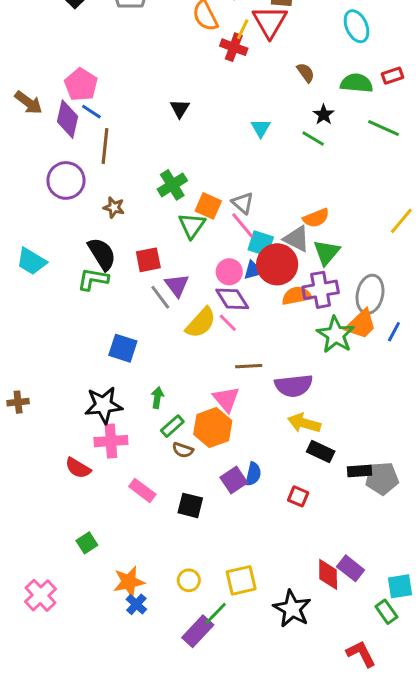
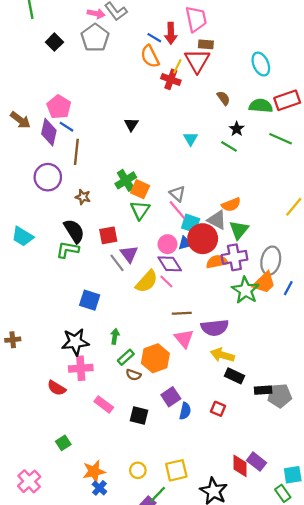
red rectangle: (392, 76) -> (287, 100), size x1.6
orange square: (208, 206) -> (140, 189), moved
pink triangle: (226, 399) -> (184, 339), moved
blue semicircle: (253, 474) -> (185, 411), moved

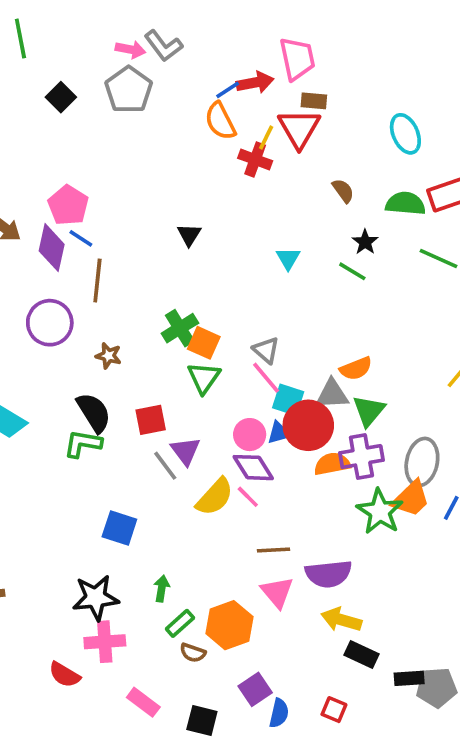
red arrow: (171, 33) -> (255, 83), turned -100
blue line: (154, 38) -> (228, 90), turned -64
gray triangle: (217, 220) -> (332, 394), turned -30

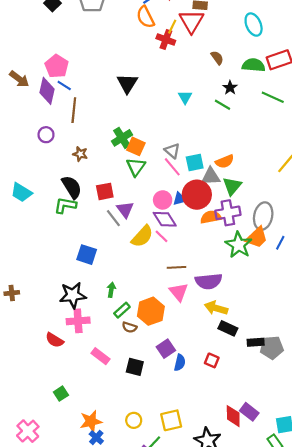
black triangle: (189, 235) -> (127, 83), size x1.5
purple circle: (50, 323) -> (46, 135), size x0.6
cyan square: (288, 400) -> (195, 163), moved, turned -30

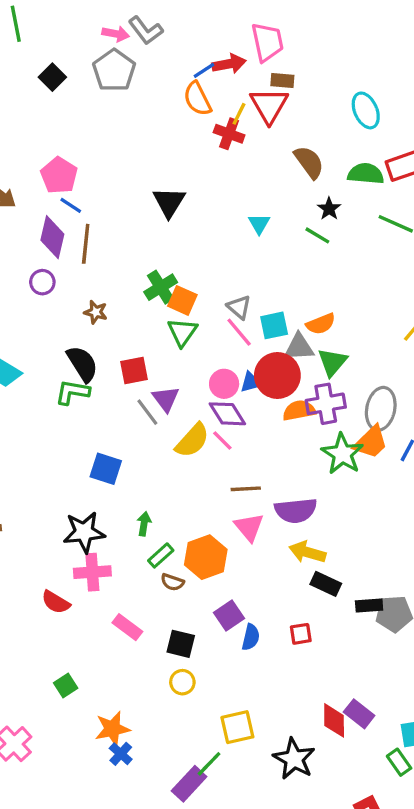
brown semicircle: (217, 58) -> (309, 162), size x1.5
purple diamond: (47, 91) -> (52, 237), moved
red square: (212, 360) -> (301, 634), turned -32
yellow circle: (134, 420) -> (182, 682), moved

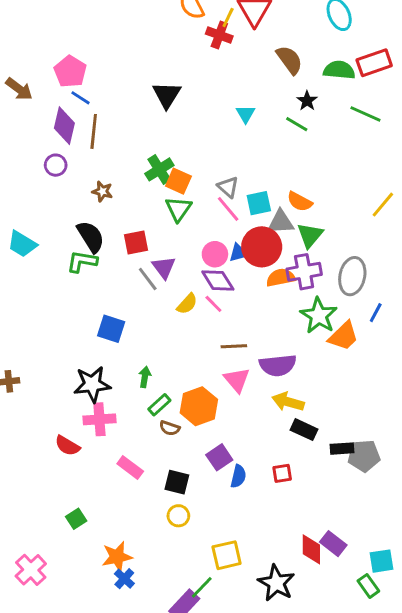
orange semicircle: (321, 324) -> (300, 202), turned 50
yellow semicircle: (192, 440) -> (187, 304), size x0.7
orange trapezoid: (371, 442) -> (344, 336), moved

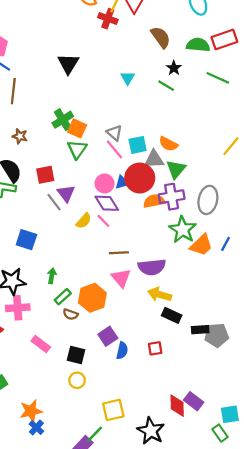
blue line: (376, 313) -> (225, 244), moved

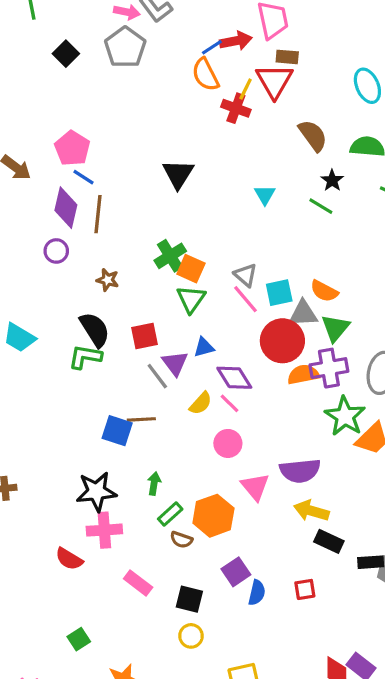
blue triangle: (122, 182) -> (204, 347), moved
pink circle: (105, 183) -> (228, 443), moved
brown line: (119, 253) -> (141, 419), moved

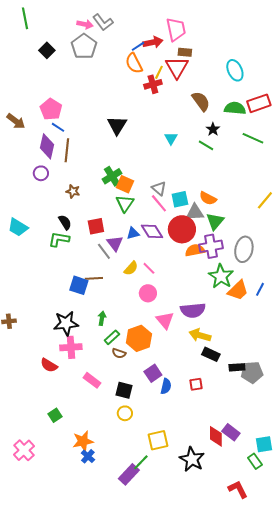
red cross: (236, 108) -> (153, 84), turned -36
black semicircle: (95, 330) -> (65, 222), size x0.7
purple diamond: (234, 378) -> (152, 231), moved

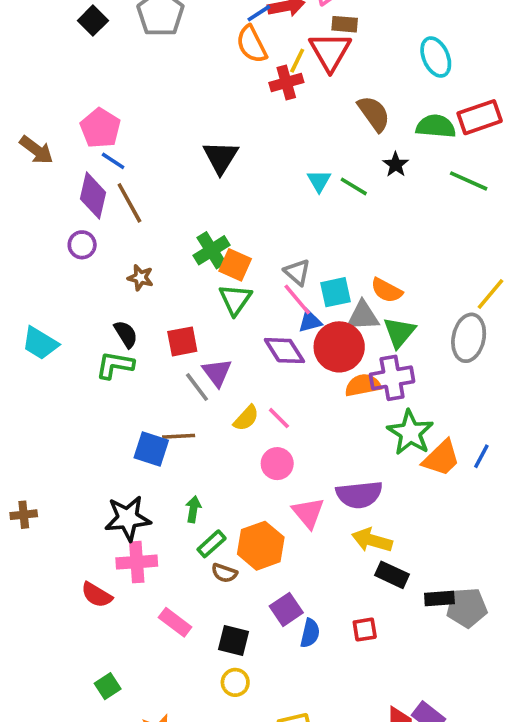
green line: (206, 145) -> (354, 186), moved
brown line: (67, 150) -> (129, 203), turned -35
blue triangle: (133, 233) -> (310, 321), moved
gray ellipse: (244, 249) -> (469, 338), moved

